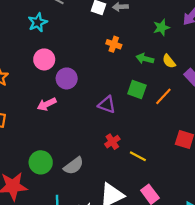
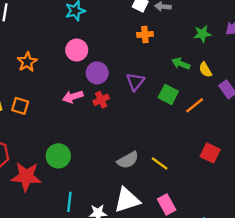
orange cross: (114, 44) -> (145, 34), moved, turned -32
purple triangle: (107, 105) -> (135, 82), moved, turned 42
red cross: (112, 142) -> (101, 100), moved
gray semicircle: (74, 166) -> (128, 160), moved

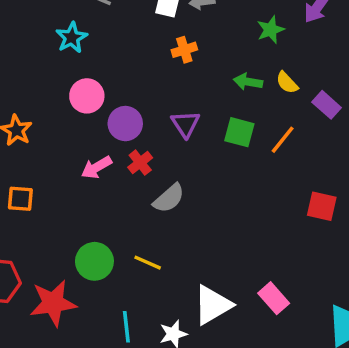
gray semicircle: (128, 160) -> (169, 198), moved
yellow line: (160, 163) -> (148, 263), moved

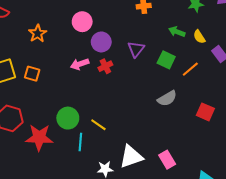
gray semicircle: (169, 198) -> (167, 98), moved
cyan line: (126, 327) -> (80, 142), moved

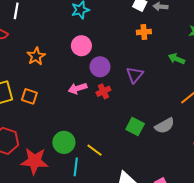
green square: (166, 60) -> (135, 126), moved

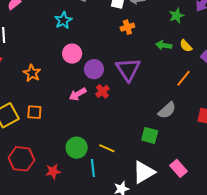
purple triangle: (135, 75) -> (128, 69), size x1.5
green square: (135, 126) -> (150, 135), moved
red star: (34, 161) -> (53, 171), size x0.6

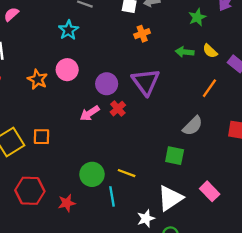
pink circle: (72, 54) -> (67, 70), moved
orange star: (32, 73) -> (37, 79), moved

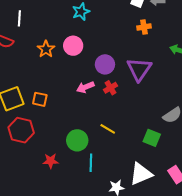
yellow line: (127, 173) -> (108, 129), moved
red hexagon: (30, 191) -> (21, 130), moved

